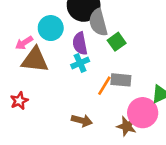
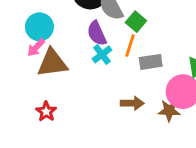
cyan circle: (51, 28) -> (39, 27), moved
orange line: (104, 86) -> (130, 46), moved
brown arrow: (82, 120) -> (132, 103), moved

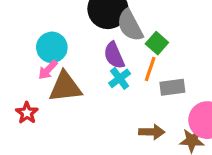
red star: (46, 112) -> (27, 113), moved

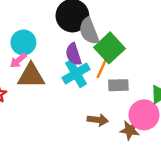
green square: (157, 43) -> (110, 48), size x1.6
cyan cross: (120, 78) -> (76, 73), size x1.5

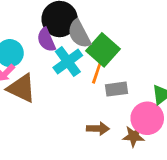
purple semicircle: (73, 54) -> (46, 40), moved
cyan cross: (76, 73) -> (68, 62), moved
brown triangle: (31, 76) -> (21, 88), turned 32

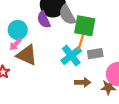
green square: (103, 50) -> (85, 26), turned -30
cyan cross: (68, 62) -> (71, 56), moved

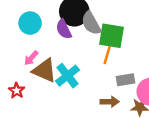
cyan circle: (18, 30) -> (30, 23), moved
gray rectangle: (95, 54) -> (126, 80), moved
cyan cross: (71, 56) -> (67, 76), moved

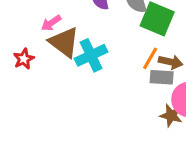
orange line: (107, 55) -> (150, 58), moved
brown arrow: (110, 102) -> (171, 62), moved

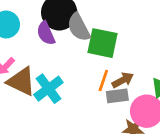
brown arrow: (171, 62) -> (123, 80), turned -30

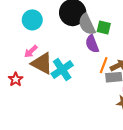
purple semicircle: (46, 33) -> (92, 44), moved
green square: (102, 43) -> (104, 28), moved, size x0.6

